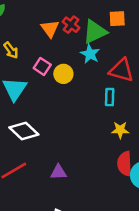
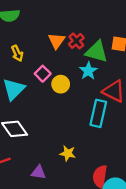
green triangle: (95, 32) -> (97, 52), turned 30
cyan rectangle: (110, 97) -> (98, 113), size x1.6
yellow star: (120, 130) -> (68, 153), moved

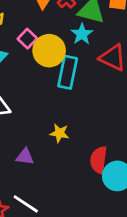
yellow circle: (61, 84) -> (49, 51), size x1.5
cyan rectangle: (98, 113) -> (68, 72), moved

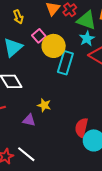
cyan star: (82, 34) -> (87, 39), moved
yellow star: (59, 133) -> (44, 105), moved

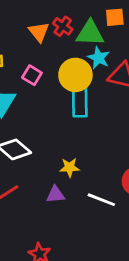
yellow circle: (54, 46) -> (75, 75), moved
white line: (26, 154) -> (101, 200), moved

